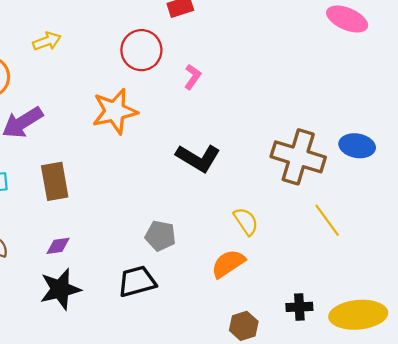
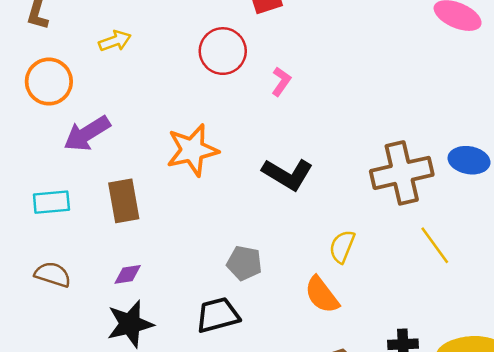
orange star: (115, 111) -> (192, 150), moved
brown cross: (298, 157) -> (402, 173), turned -30
yellow semicircle: (246, 221) -> (342, 247), turned -124
orange semicircle: (228, 264) -> (322, 295), turned -93

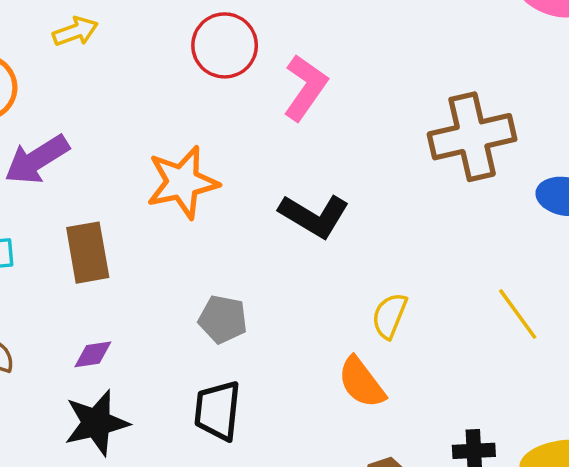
pink L-shape: (281, 82) -> (305, 88), size x1.6
brown cross: (402, 173) -> (472, 137), moved
gray pentagon: (244, 263) -> (223, 319), moved
black trapezoid: (218, 315) -> (218, 411), turned -69

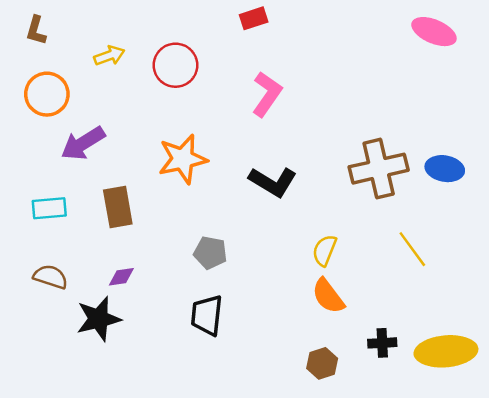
red circle: (225, 45) -> (175, 65), moved
brown cross: (472, 137) -> (379, 169), moved
orange semicircle: (361, 382) -> (328, 296), moved
black star: (96, 423) -> (99, 319), moved

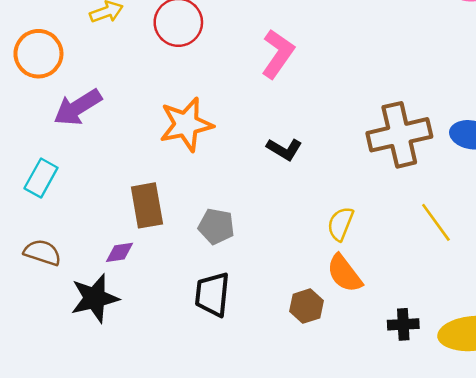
black L-shape: (273, 182) -> (284, 149), size x0.7
brown rectangle: (118, 207) -> (147, 205), moved
cyan rectangle: (49, 208) -> (41, 178), turned -56
brown hexagon: (322, 363) -> (306, 306), moved

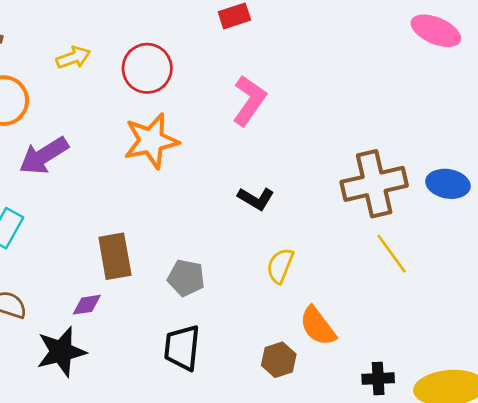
orange star: (186, 124) -> (151, 141), moved
yellow line: (436, 222) -> (392, 254), moved
yellow semicircle: (340, 224) -> (280, 266), moved

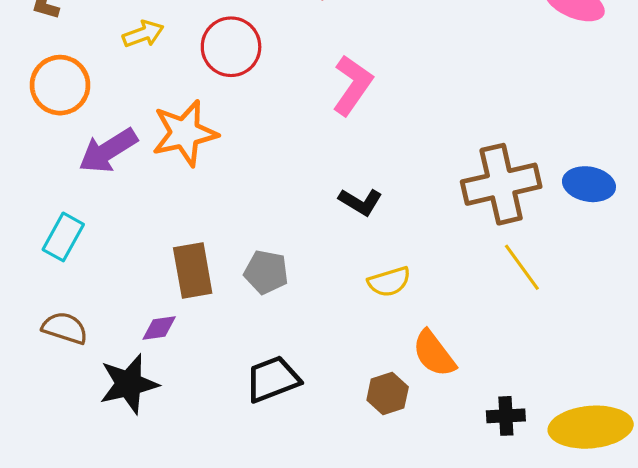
orange star: (151, 141) -> (185, 133), moved
yellow semicircle: (280, 266) -> (389, 282), turned -129
gray pentagon: (186, 278) -> (266, 272), moved
black trapezoid: (182, 348) -> (273, 379), turned 63

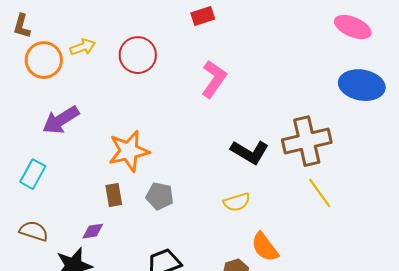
orange circle: (60, 85) -> (44, 60), moved
orange star: (185, 133) -> (129, 151), moved
blue ellipse: (589, 184) -> (362, 85), moved, size x1.4
black L-shape: (360, 202) -> (250, 152), moved, size x1.4
brown rectangle: (193, 270) -> (114, 195), size x0.7

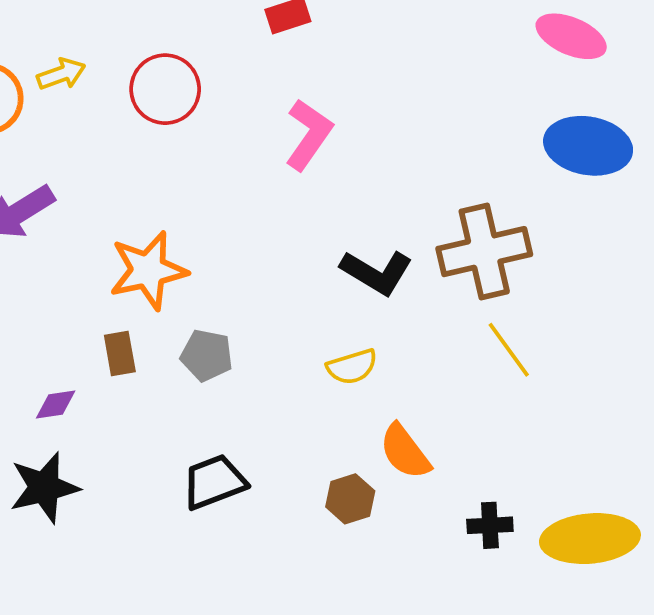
purple diamond: (93, 231) -> (56, 404), moved

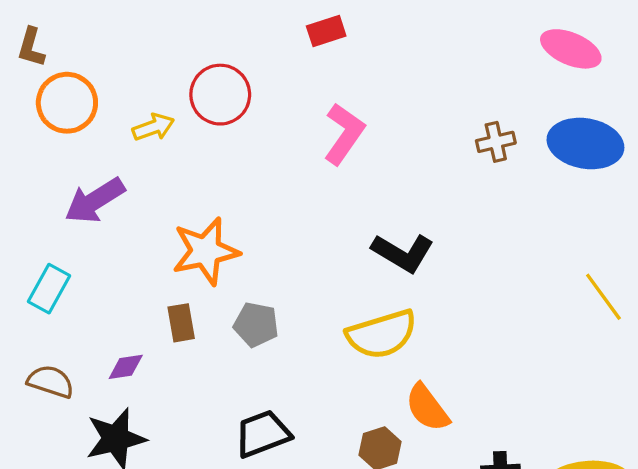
yellow arrow: (61, 74) -> (153, 127), moved
brown cross: (484, 252) -> (496, 142), moved, size x0.5
yellow line: (509, 350) -> (603, 297), moved
yellow semicircle: (352, 367) -> (382, 334), size x1.6

